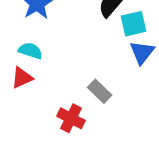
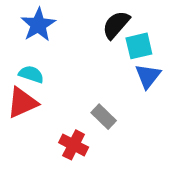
red triangle: (22, 78) -> (22, 103), size x1.4

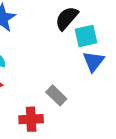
red cross: (74, 145) -> (31, 119), turned -30

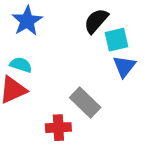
gray rectangle: (56, 95) -> (85, 102), size x1.4

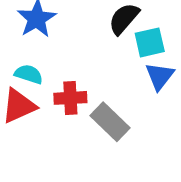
red cross: (58, 128) -> (70, 98), moved

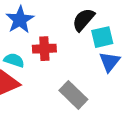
red cross: (70, 98) -> (44, 49), moved

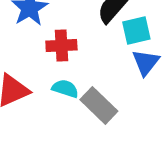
cyan semicircle: (14, 60) -> (65, 89), moved

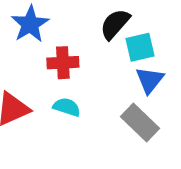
gray rectangle: (99, 105) -> (140, 122), moved

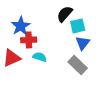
blue star: (30, 24) -> (21, 26), moved
red cross: (63, 63) -> (29, 40), moved

